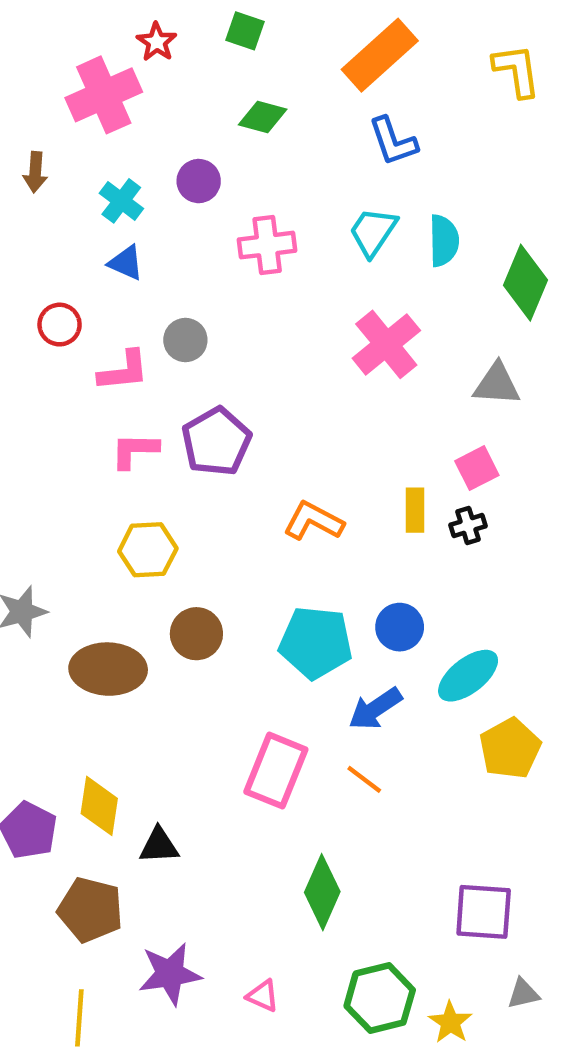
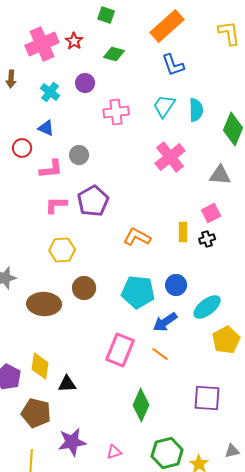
red star: (157, 42) -> (74, 41), moved
blue triangle: (126, 263) -> (46, 128), moved
purple square: (484, 912) -> (207, 398), moved
pink triangle: (263, 996) -> (114, 452), turned -42

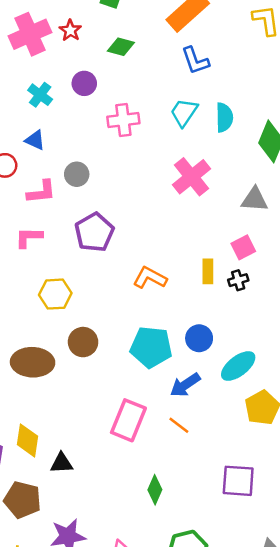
pink L-shape: (56, 205) -> (29, 237), moved
green diamond: (141, 405) -> (155, 490), size x0.7

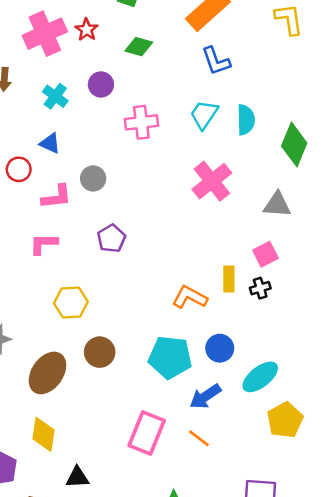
purple pentagon: (94, 232) -> (111, 239), size x0.7
orange L-shape: (150, 278) -> (190, 297), moved
brown ellipse: (33, 362) -> (47, 373), turned -57
yellow diamond: (27, 440) -> (44, 434), moved

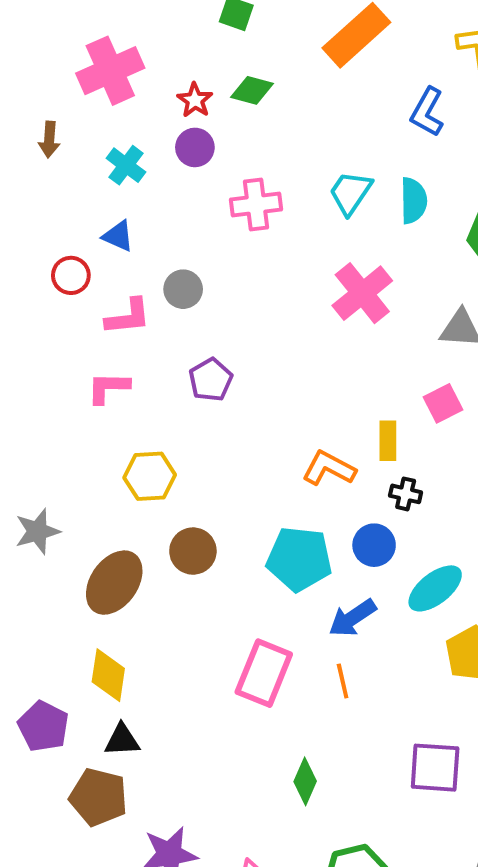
red star: (87, 30) -> (195, 100), moved
blue L-shape: (216, 61) -> (427, 112), moved, turned 48
black cross: (260, 288) -> (406, 494), moved, turned 30
orange line: (199, 438) -> (343, 681), turned 40
black triangle: (77, 477) -> (122, 740), moved

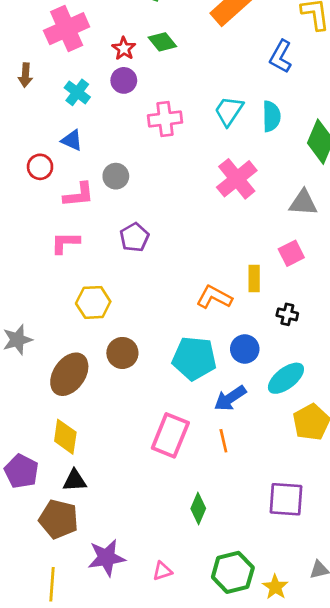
green diamond: (252, 90) -> (162, 42), turned 36
black cross: (406, 494) -> (287, 314), moved

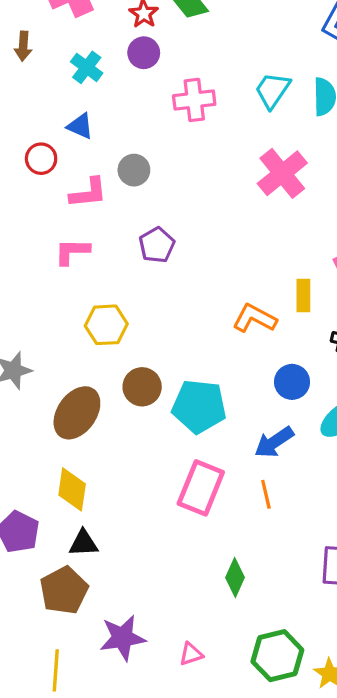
cyan pentagon: (194, 358) -> (199, 406), moved
brown pentagon: (59, 519) -> (64, 590), turned 30

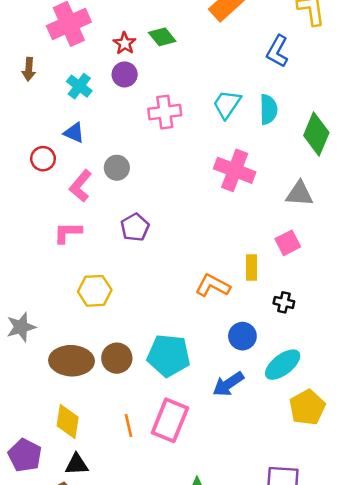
pink cross: (282, 173) -> (235, 170), turned -30
pink L-shape: (88, 193) -> (81, 186), turned 136
brown circle: (142, 387) -> (117, 358), moved
brown ellipse: (77, 413) -> (72, 361), turned 57
orange line: (266, 494) -> (128, 425), moved

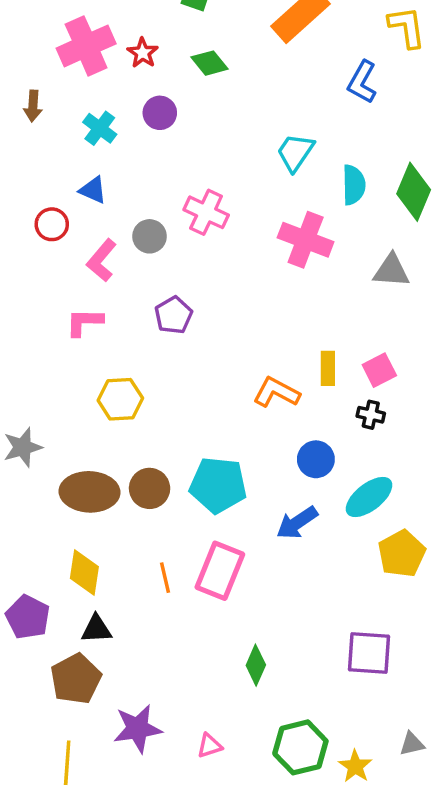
red star: (125, 43) -> (143, 53), moved
cyan semicircle: (268, 109) -> (354, 185), moved
pink cross: (165, 112) -> (206, 212), moved, turned 32
pink square: (288, 243) -> (379, 370), moved

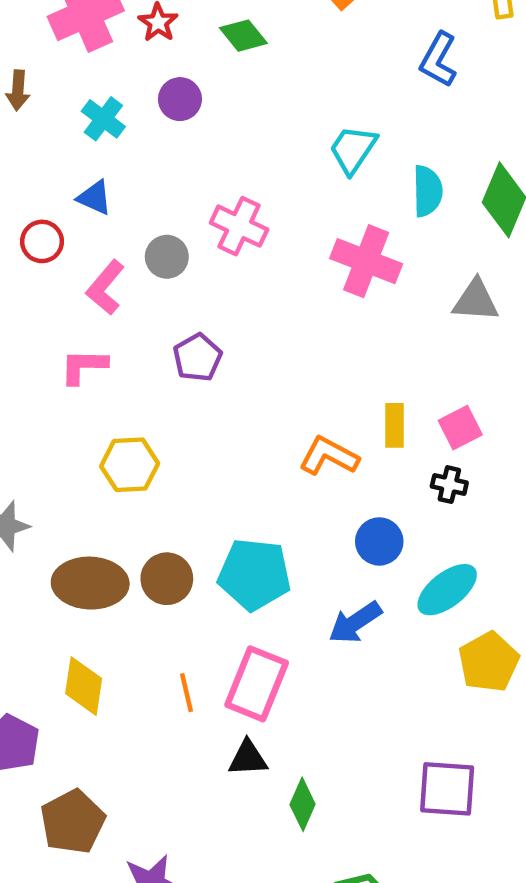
black triangle: (96, 629) -> (248, 758), moved

